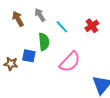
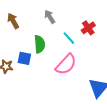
gray arrow: (40, 15) -> (50, 17), moved
cyan line: (62, 27) -> (69, 38), moved

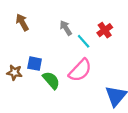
gray arrow: (50, 17) -> (66, 28), moved
green semicircle: (40, 44) -> (51, 80), moved, turned -36

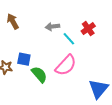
gray arrow: (66, 28) -> (53, 27), turned -64

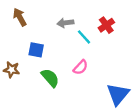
blue square: (24, 59) -> (36, 50), moved
pink semicircle: (66, 65) -> (81, 67), size x0.6

